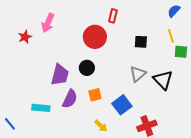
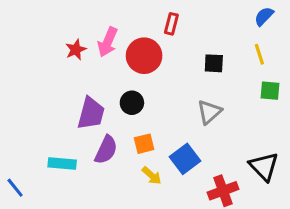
pink arrow: (48, 23) -> (108, 42), moved
red star: (25, 37) -> (76, 50), moved
green square: (181, 52) -> (270, 91), moved
black triangle: (163, 80) -> (264, 166), moved
yellow arrow: (101, 126) -> (152, 176), moved

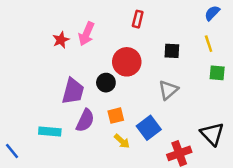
red circle: (144, 56) -> (127, 62), moved

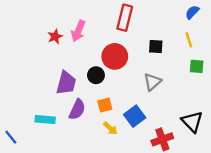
red rectangle: (138, 19) -> (125, 18), size x1.6

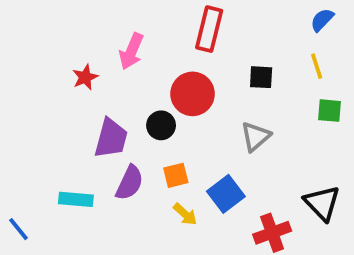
red star: (55, 37) -> (85, 77), moved

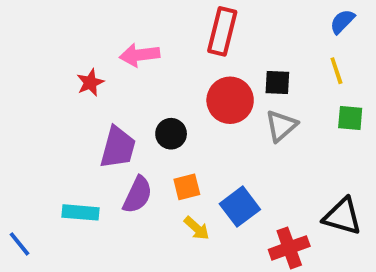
pink arrow: (131, 51) -> (140, 55), turned 60
red circle: (193, 94) -> (230, 100), moved
gray triangle: (255, 136) -> (281, 126), moved
black triangle: (322, 203) -> (342, 216), turned -30

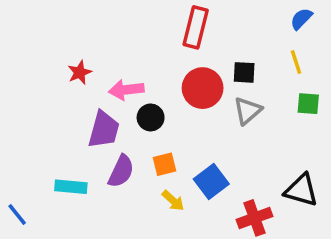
pink arrow: (140, 55) -> (126, 90), moved

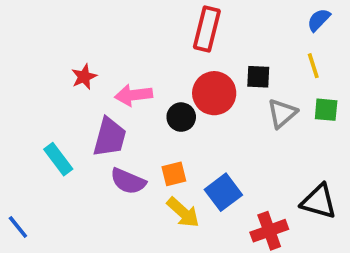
gray triangle: (248, 111) -> (282, 113), moved
black circle: (151, 117) -> (181, 117), moved
purple semicircle: (121, 171) -> (128, 181), turned 88
cyan rectangle: (71, 187) -> (58, 159), moved, turned 48
yellow arrow: (173, 201) -> (183, 212), size x1.4

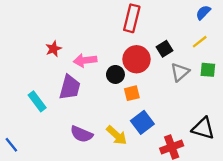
yellow line: (313, 66) -> (200, 42), turned 70
black square: (258, 77) -> (165, 49), turned -35
orange square: (174, 174) -> (132, 93), moved
purple semicircle: (128, 181) -> (82, 134), moved

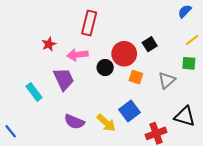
red rectangle: (132, 18) -> (89, 23), moved
yellow line: (200, 42) -> (192, 40), moved
gray triangle: (180, 72) -> (167, 80), moved
purple trapezoid: (70, 87) -> (64, 79), turned -40
orange square: (132, 93) -> (136, 77), moved, turned 32

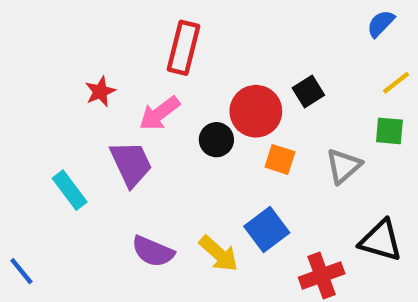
pink arrow: (77, 55) -> (159, 113), turned -30

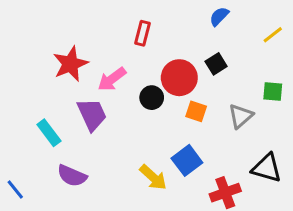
blue semicircle: (381, 24) -> (219, 16), moved
red rectangle: (184, 48) -> (142, 33), moved, size x0.7
yellow line: (396, 83) -> (273, 35), moved
red star: (100, 92) -> (70, 64), size x1.6
purple semicircle: (153, 251) -> (72, 176), moved

